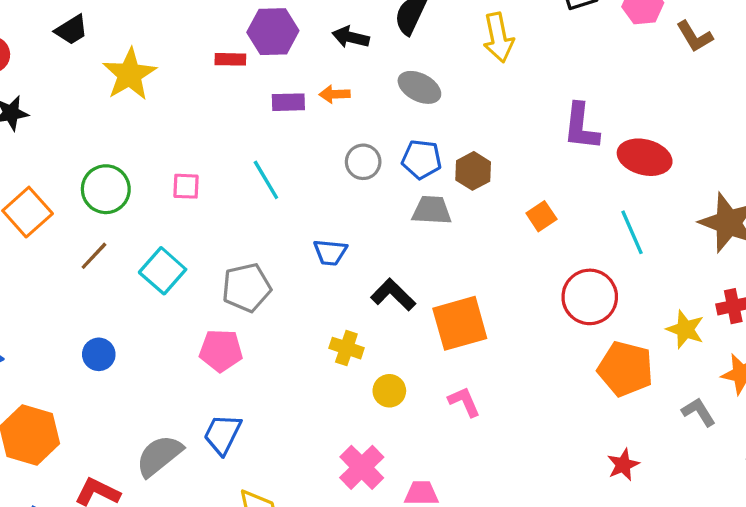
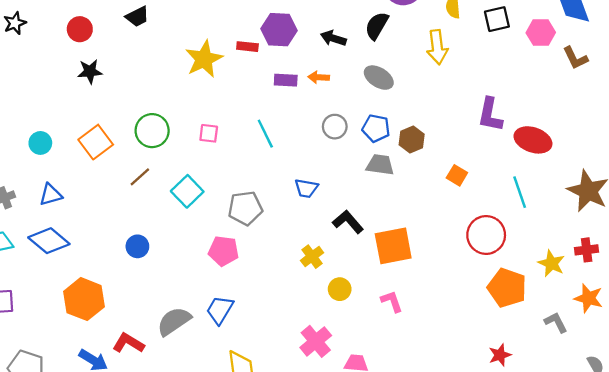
yellow star: (130, 74) -> (204, 59), moved
orange square: (541, 216) -> (457, 175), turned -30
yellow cross: (346, 348) -> (312, 257), turned 30

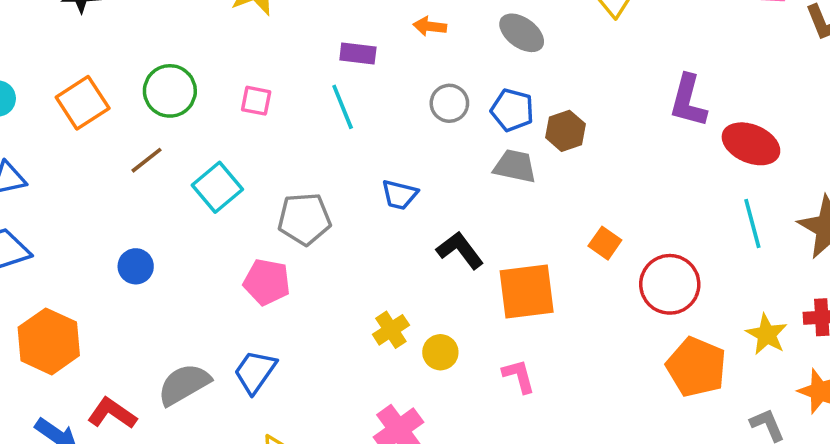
purple rectangle: (286, 80) -> (358, 53), moved
orange square: (457, 175) -> (605, 243), moved
cyan line: (520, 192) -> (752, 223), moved
yellow cross: (312, 257) -> (391, 330), moved

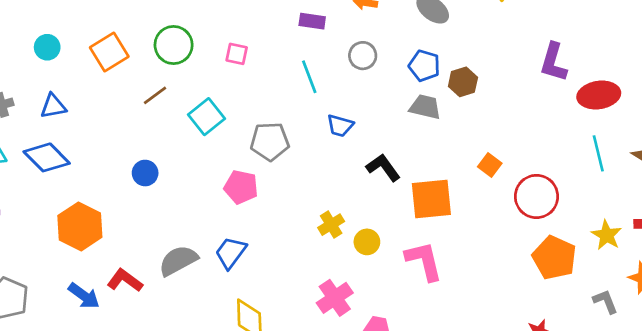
gray circle: (449, 103) -> (363, 56), moved
cyan line: (343, 107) -> (309, 77), moved
red ellipse: (751, 144) -> (599, 95), turned -33
pink L-shape: (519, 376) -> (424, 261), size x1.6

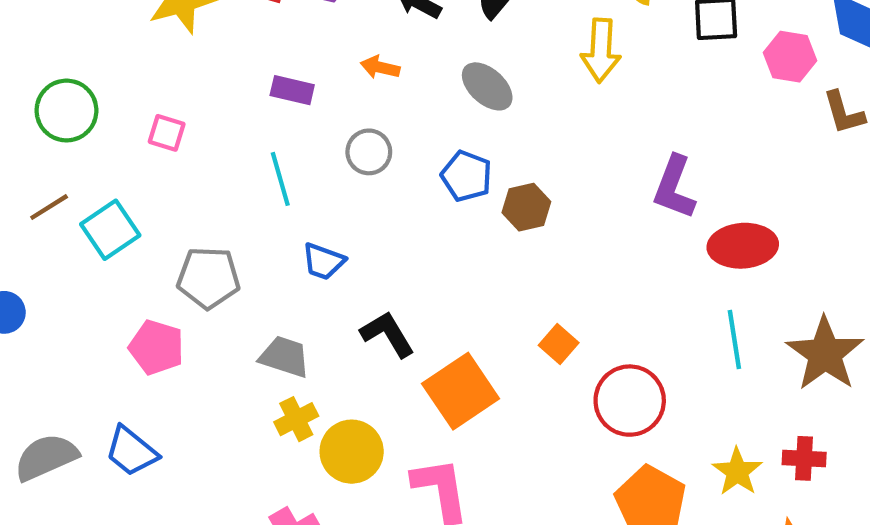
brown line: (155, 95) -> (49, 207), moved
gray trapezoid: (425, 107) -> (285, 357), moved
orange square: (431, 199) -> (461, 391), turned -33
yellow circle: (367, 242) -> (352, 452), size x1.5
blue trapezoid: (231, 253) -> (131, 451), turned -92

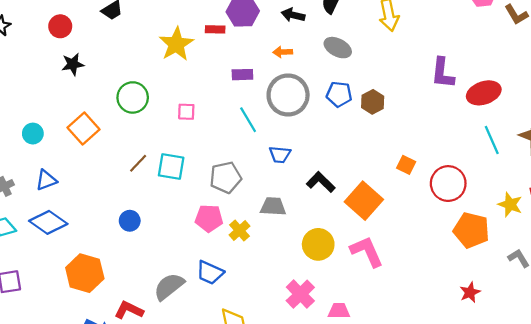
green circle: (66, 111) -> (133, 97), moved
gray circle: (369, 152) -> (288, 95), size x1.8
cyan square: (110, 230) -> (171, 167), turned -32
yellow cross: (296, 419) -> (240, 230), moved

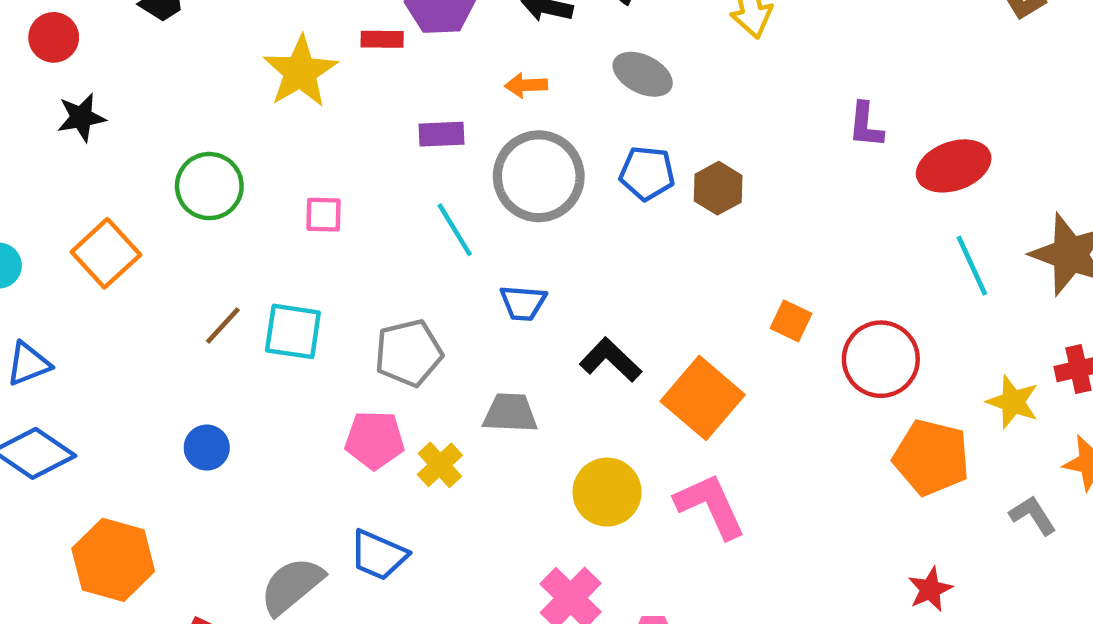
purple L-shape: (443, 73) -> (866, 125), size x0.7

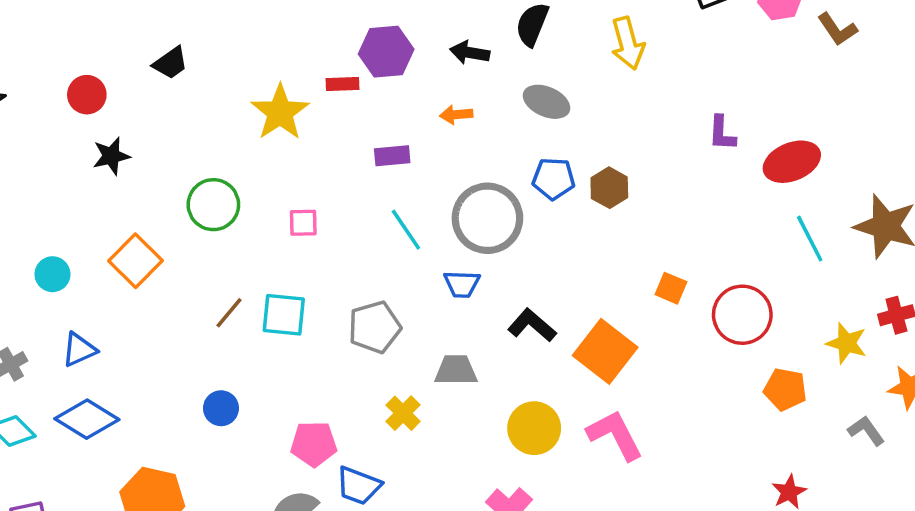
gray circle: (539, 176) -> (487, 218), moved
pink pentagon: (375, 440) -> (314, 444), moved
orange pentagon: (931, 457) -> (785, 389), size x0.7

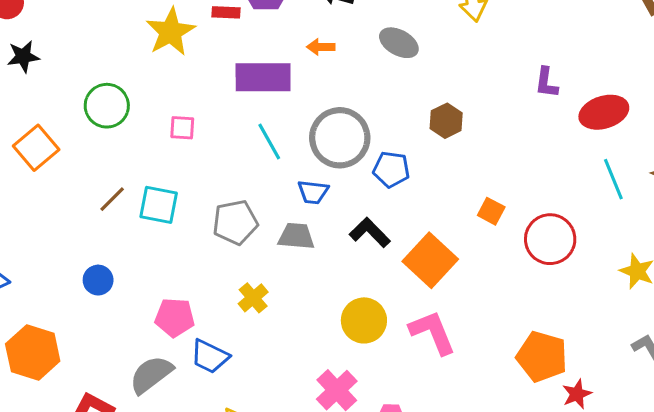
purple rectangle: (392, 156) -> (263, 77), size x1.8
blue pentagon: (554, 179) -> (391, 169), moved
gray trapezoid: (456, 370) -> (296, 236), moved
orange pentagon: (785, 389) -> (542, 357), moved, size x1.4

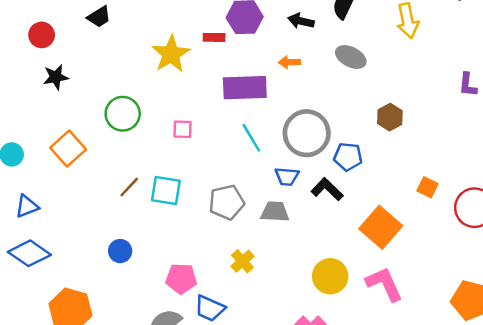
black L-shape: (370, 232) -> (327, 189), moved

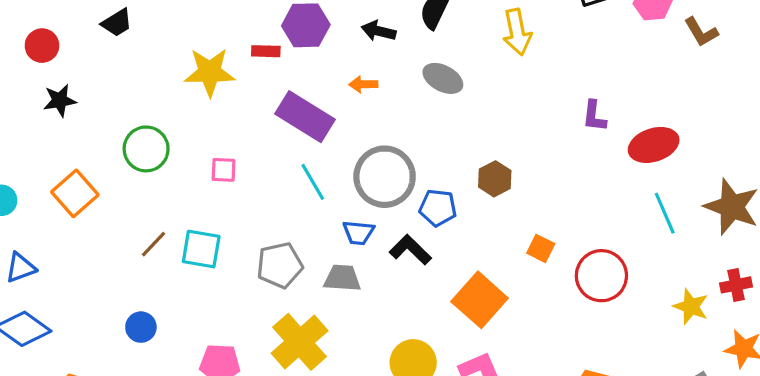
yellow star: (171, 54) -> (210, 72), turned 30
purple rectangle: (245, 88) -> (305, 117), turned 33
brown hexagon: (390, 117) -> (495, 179), moved
yellow cross: (242, 261) -> (300, 342), size x1.8

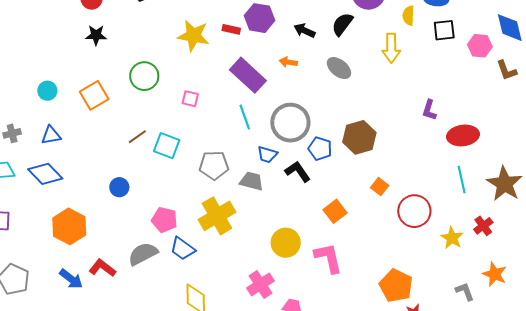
brown hexagon: (495, 179) -> (359, 137), size x1.5
red cross: (736, 285) -> (483, 226), moved, turned -36
orange square: (480, 300) -> (335, 211), size x0.7
yellow star: (691, 307) -> (452, 238), moved

